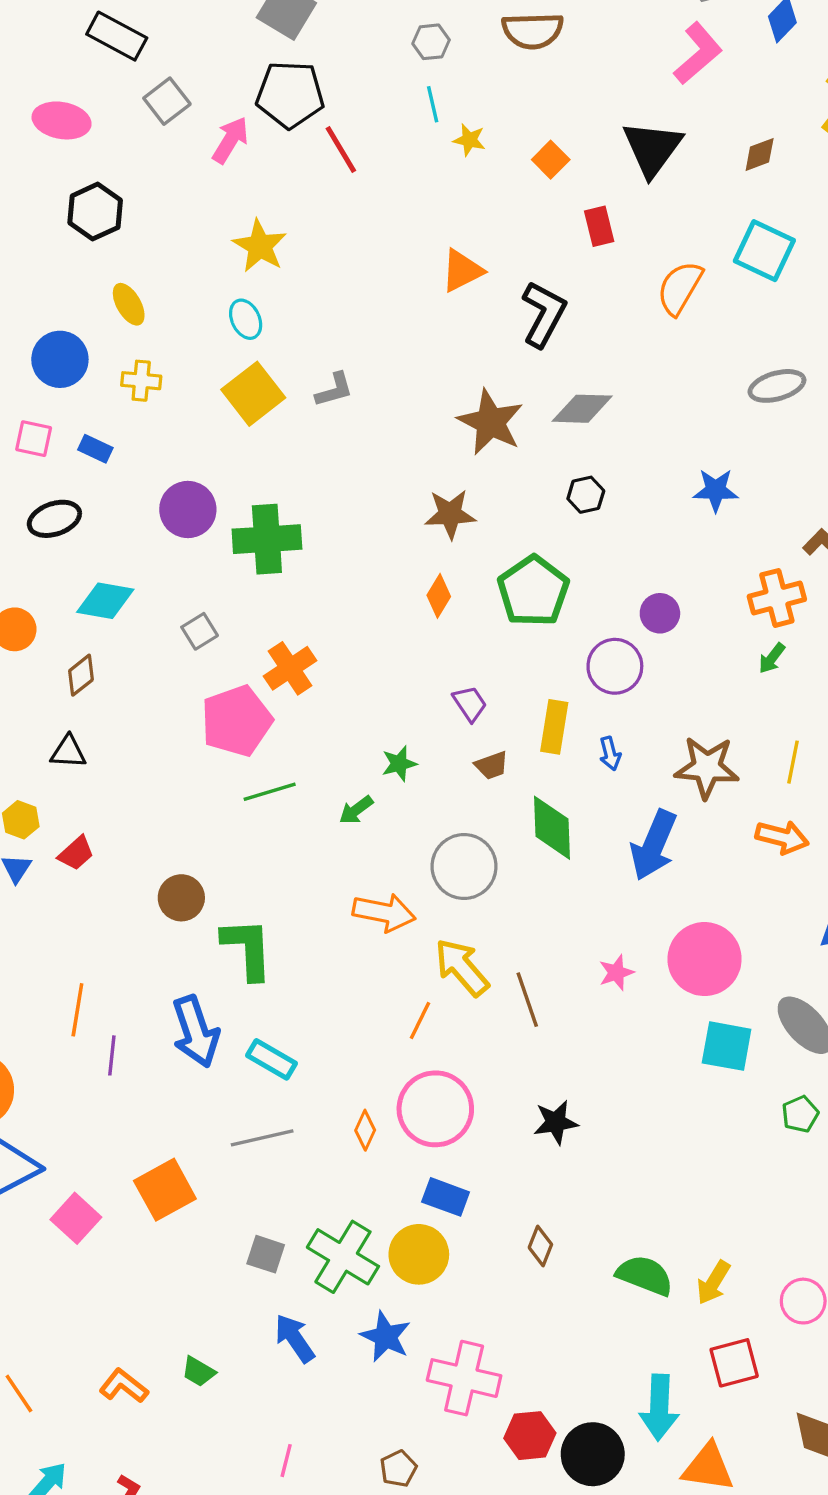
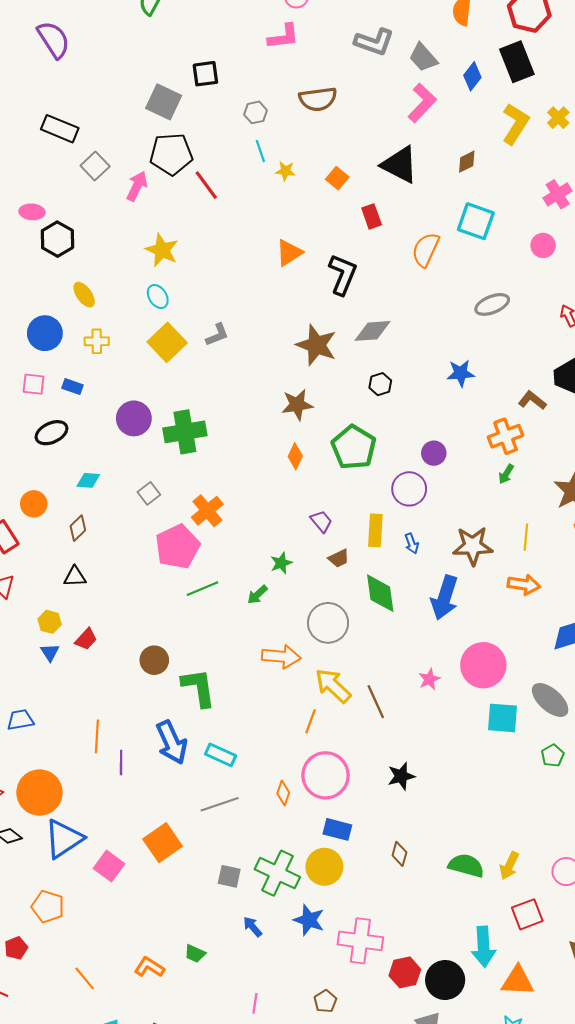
pink ellipse: (62, 120) -> (32, 212), moved, size x0.7
black triangle: (652, 148) -> (400, 165), turned -33
cyan diamond: (105, 601) -> (88, 480), size x0.7
blue arrow: (295, 1338) -> (253, 927), size x0.7

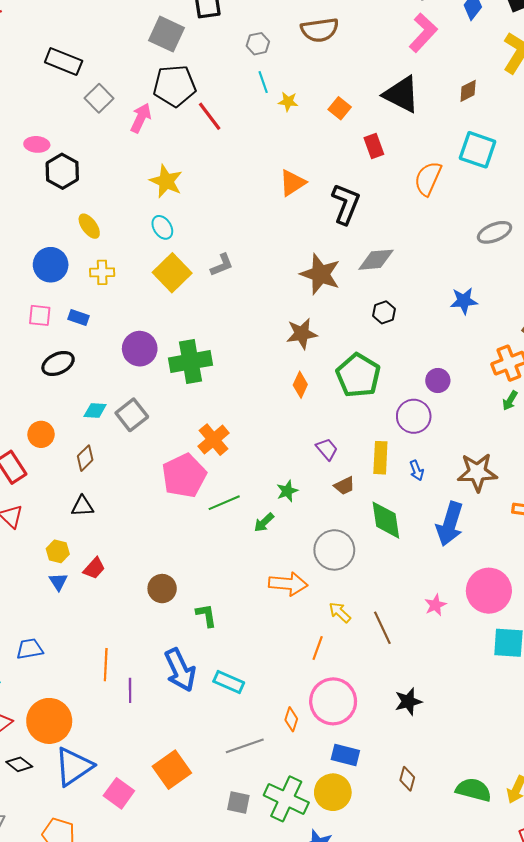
gray square: (149, 493) -> (132, 415), moved, size x1.4
green line: (203, 589) -> (224, 503), moved
yellow arrow: (333, 686) -> (340, 612), size x0.6
green L-shape: (199, 688) -> (206, 615), size x0.6
gray line: (220, 804) -> (245, 746), moved

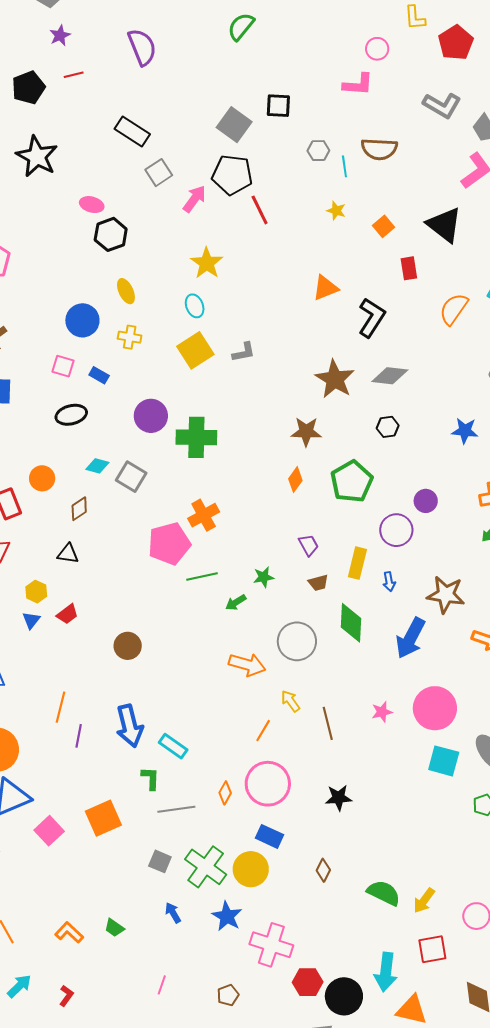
cyan line: (263, 82) -> (344, 166), moved
gray square: (132, 415) -> (131, 477), turned -32
green L-shape: (206, 615) -> (150, 778), moved

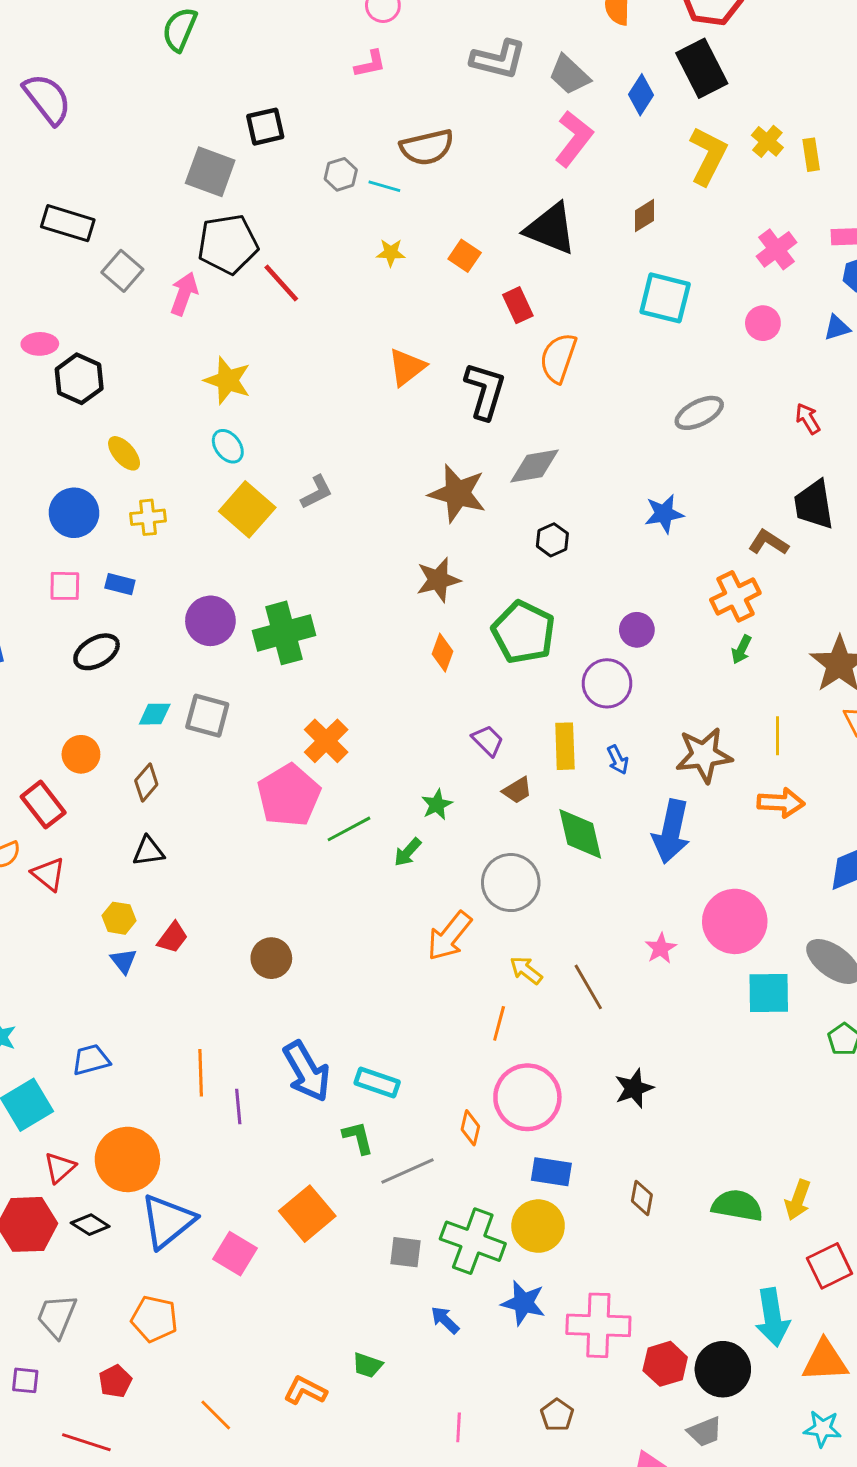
pink L-shape: (358, 84) -> (370, 64), size x0.7
cyan line: (344, 166) -> (384, 186), turned -50
orange semicircle: (454, 309) -> (558, 358), moved
orange arrow: (247, 665) -> (449, 936), turned 129

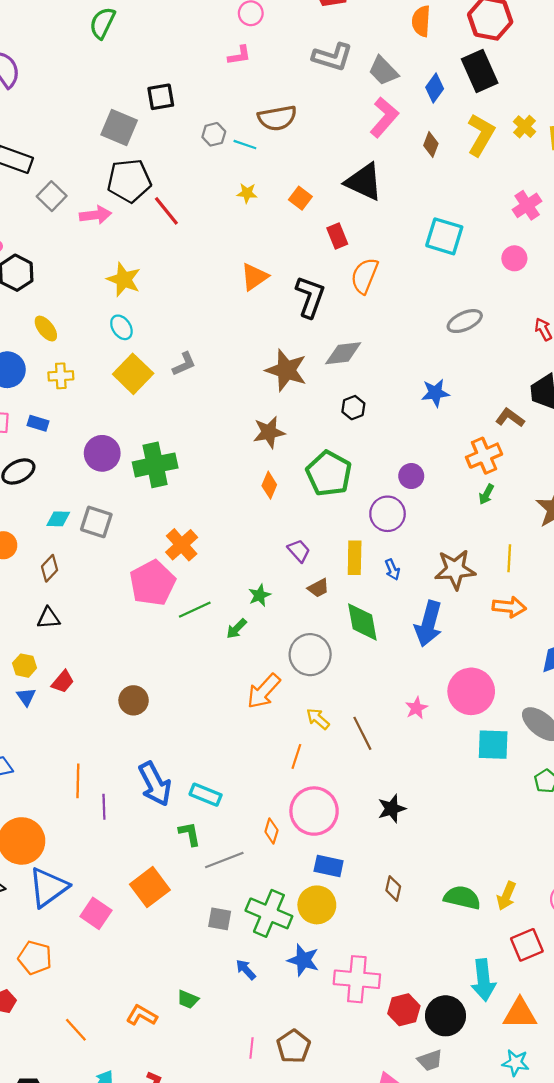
brown diamond: (645, 216) -> (431, 145), moved, turned -40
pink arrow: (184, 294) -> (95, 215), turned 60
brown pentagon: (557, 1415) -> (294, 1046), moved, size x1.4

